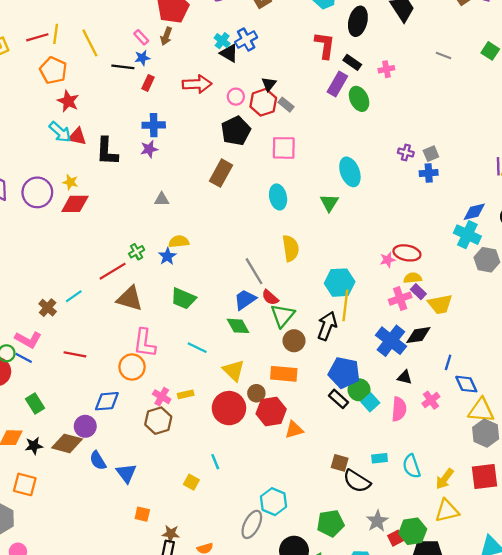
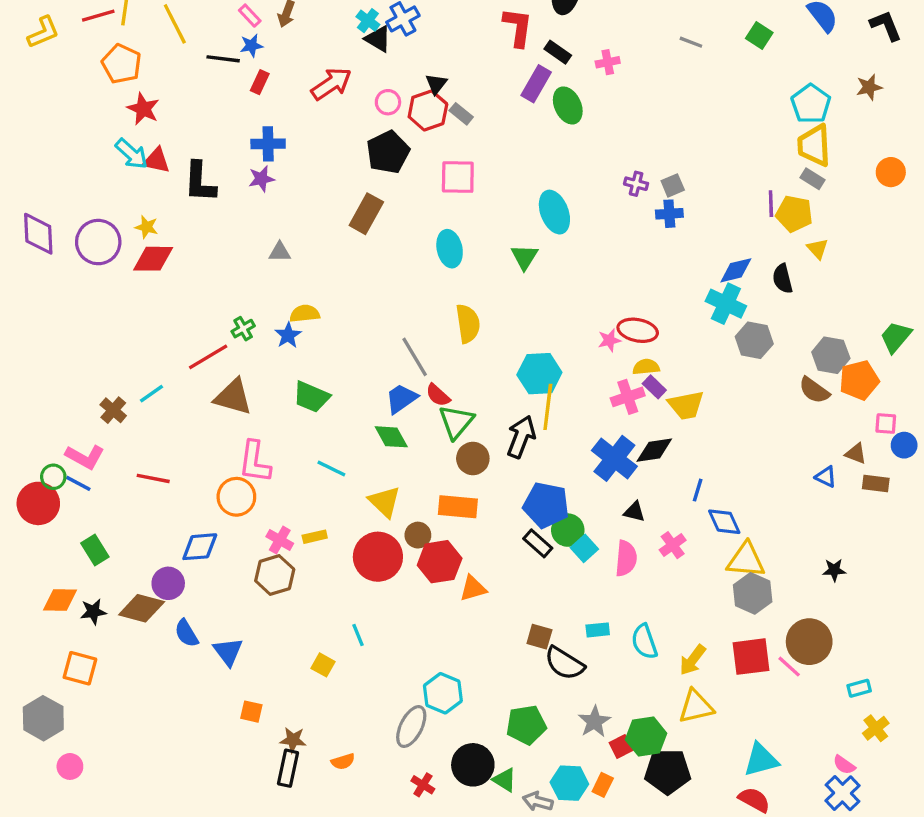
red arrow: (197, 84) -> (331, 84), turned -32

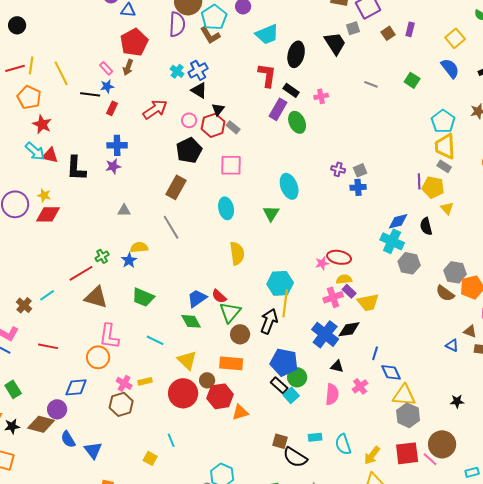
black triangle: (378, 39) -> (199, 90), moved
gray line: (415, 357) -> (171, 227), moved
cyan square: (584, 548) -> (291, 395), moved

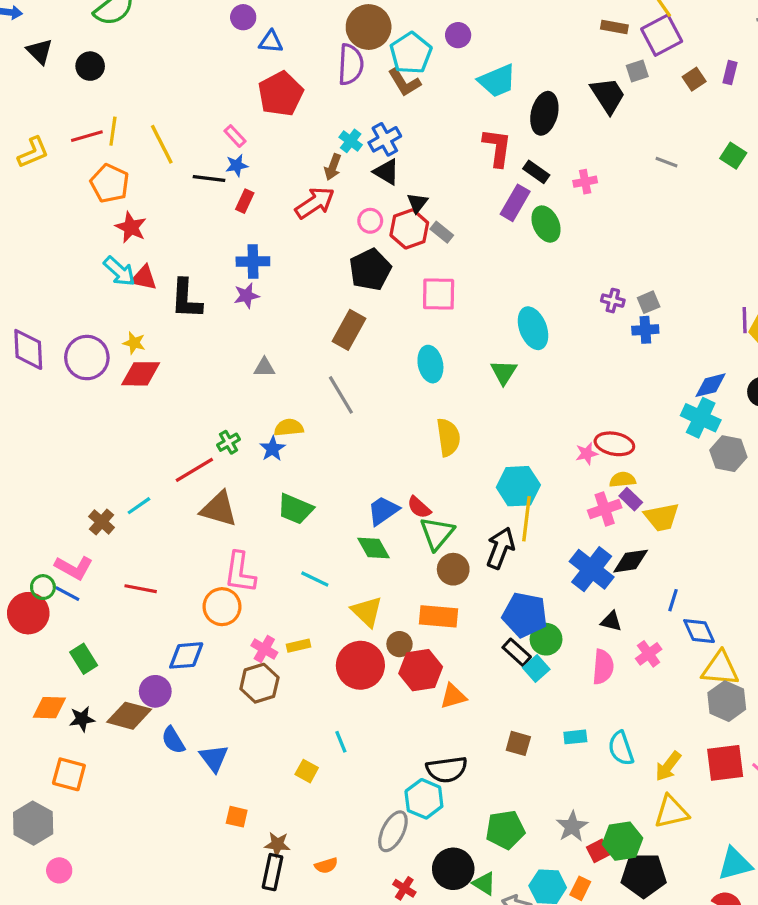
brown arrow: (128, 67) -> (333, 167), moved
black semicircle: (295, 457) -> (447, 769), moved, turned -40

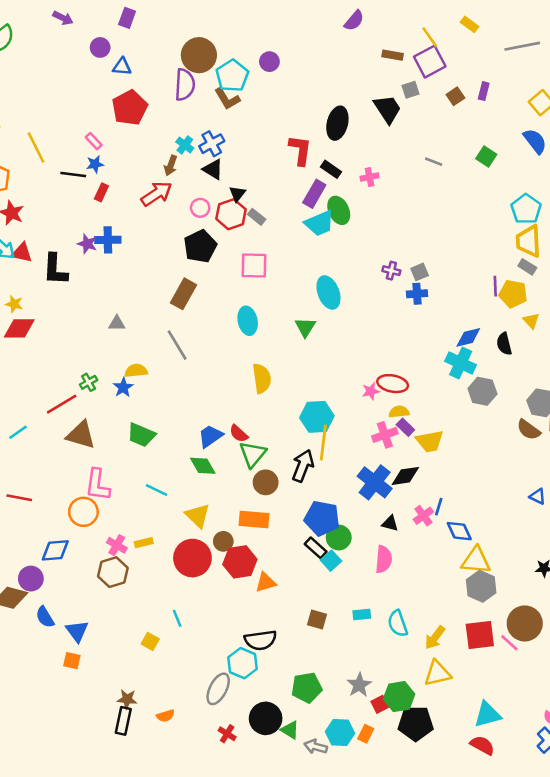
cyan trapezoid: (497, 81) -> (319, 223), moved
purple star: (246, 296) -> (87, 244), moved, turned 30
pink cross: (649, 654) -> (423, 516), moved
orange square: (237, 817) -> (72, 661), moved

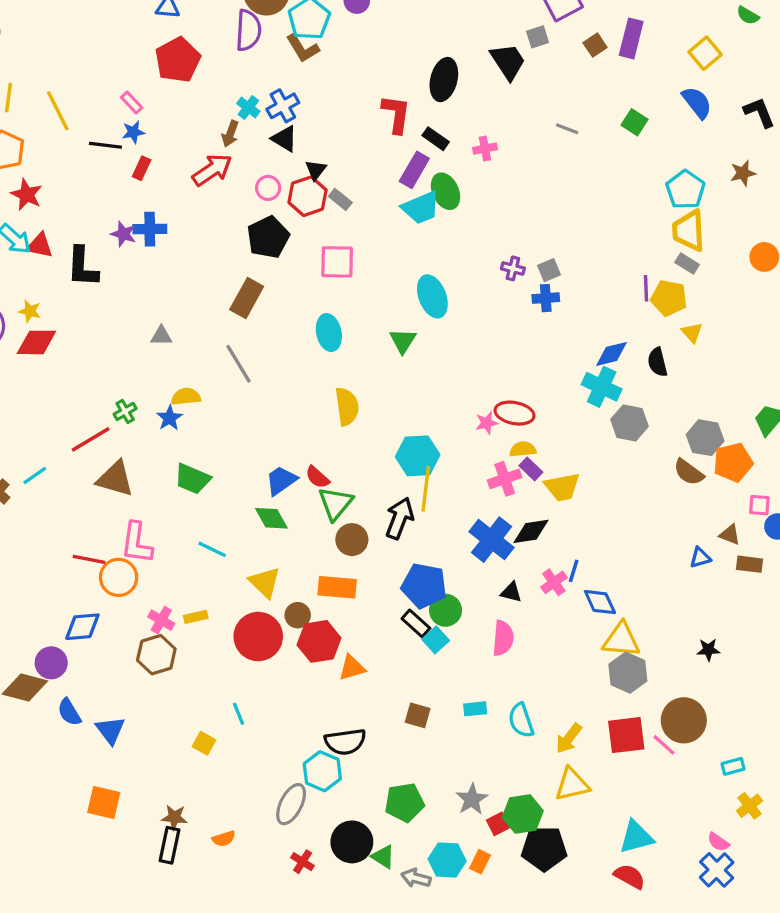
purple rectangle: (484, 91) -> (631, 38), size x1.6
blue triangle: (538, 496) -> (700, 558), turned -42
red line: (19, 498) -> (89, 559), moved
orange square: (72, 661) -> (104, 802), moved, size x1.5

